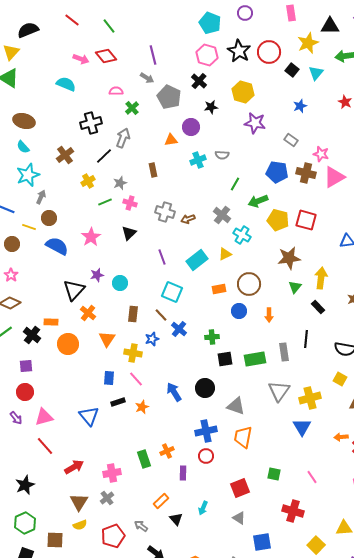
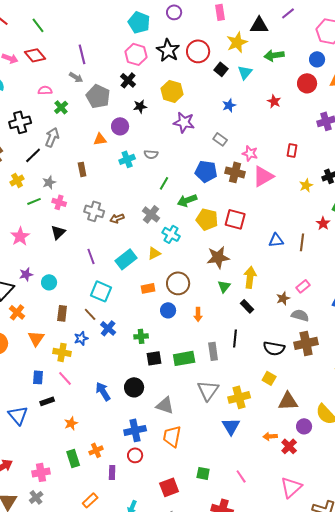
orange star: (142, 407) -> (71, 423), moved

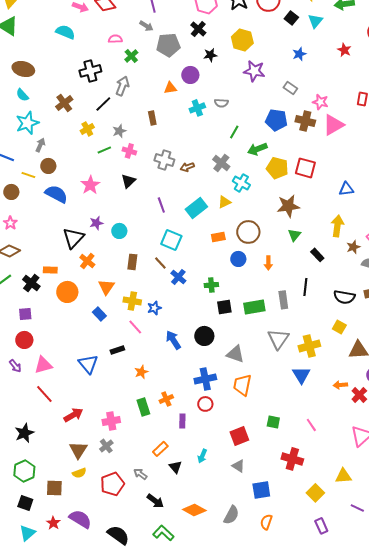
gray pentagon: (98, 96) -> (168, 45), turned -30
yellow arrow: (250, 277) -> (337, 226), moved
blue star: (81, 338) -> (154, 308), moved
blue rectangle: (38, 377) -> (99, 314), moved, turned -48

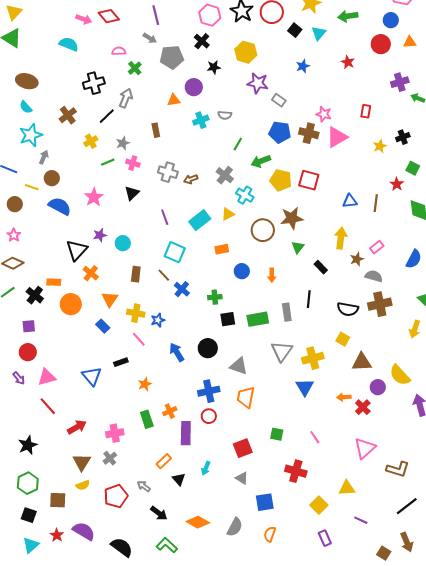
gray rectangle: (290, 88) -> (279, 100), moved
brown circle: (248, 232) -> (263, 230), moved
purple rectangle: (182, 421) -> (186, 433), size x1.6

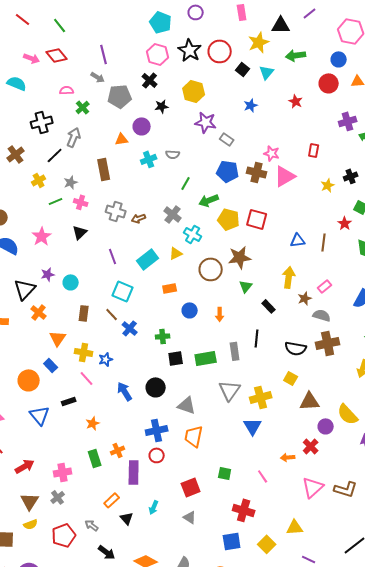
brown rectangle: (156, 130) -> (104, 169), size x1.5
orange circle: (71, 304) -> (29, 380), moved
orange arrow: (344, 397) -> (288, 457), moved
brown L-shape: (398, 469) -> (346, 489), moved
blue square: (265, 502) -> (232, 541), moved

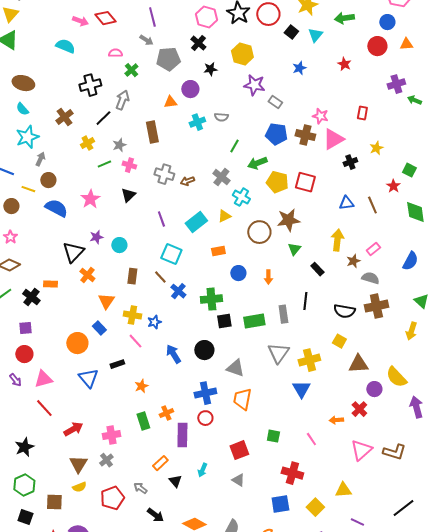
black cross: (351, 176) -> (350, 162), moved
brown line: (324, 242) -> (372, 205), turned -30
green cross: (163, 336) -> (211, 299), size x1.5

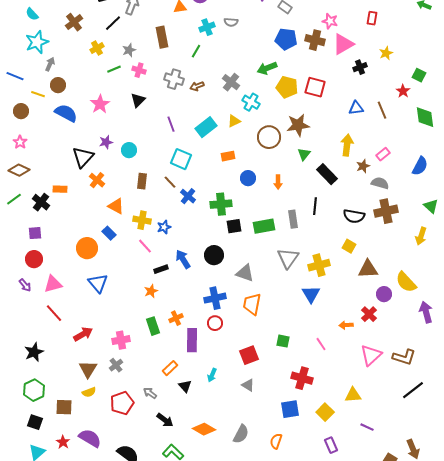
green line: (234, 146) -> (196, 51), moved
black rectangle: (317, 269) -> (327, 174), size x1.5
orange triangle: (106, 301) -> (116, 206), turned -36
black rectangle: (117, 364) -> (161, 269), moved
black line: (403, 508) -> (413, 390), moved

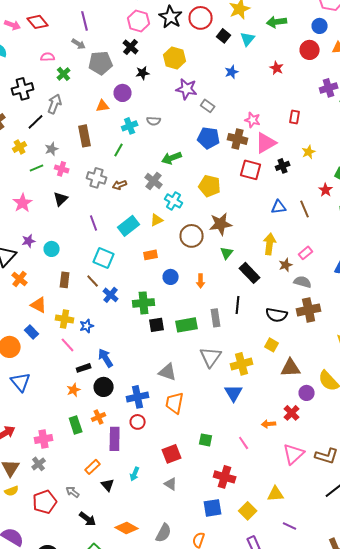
green arrow: (267, 68) -> (172, 158), moved
red square: (315, 87) -> (251, 170), moved
black circle: (214, 255) -> (104, 387), moved

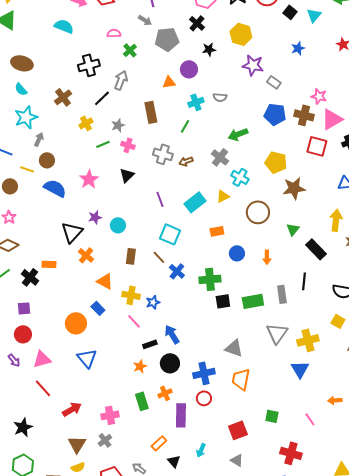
brown star: (221, 224) -> (294, 188), moved

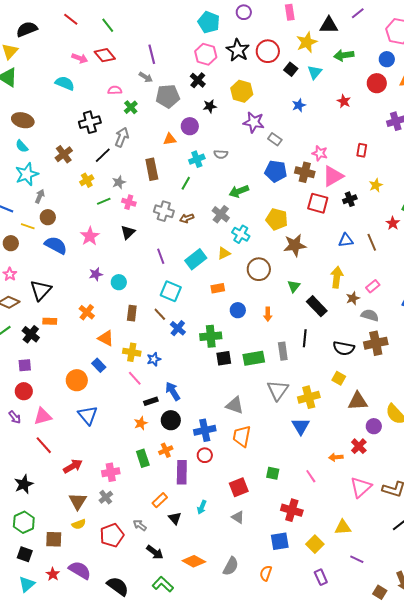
black triangle: (72, 232) -> (41, 290), moved

